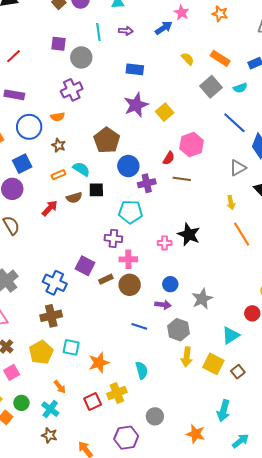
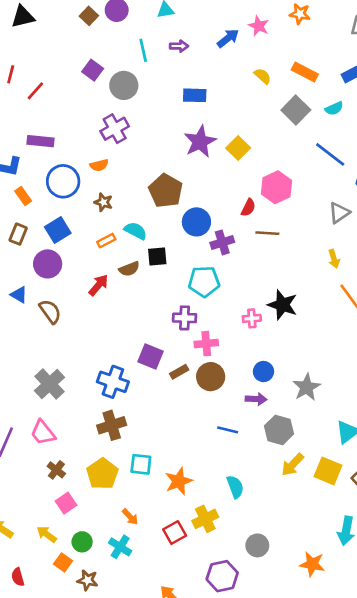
pink star: (182, 13) -> (259, 26), moved
purple square: (58, 44) -> (93, 70), turned 35
yellow arrow: (187, 357) -> (293, 465), turned 42
brown star: (49, 435) -> (88, 580), moved

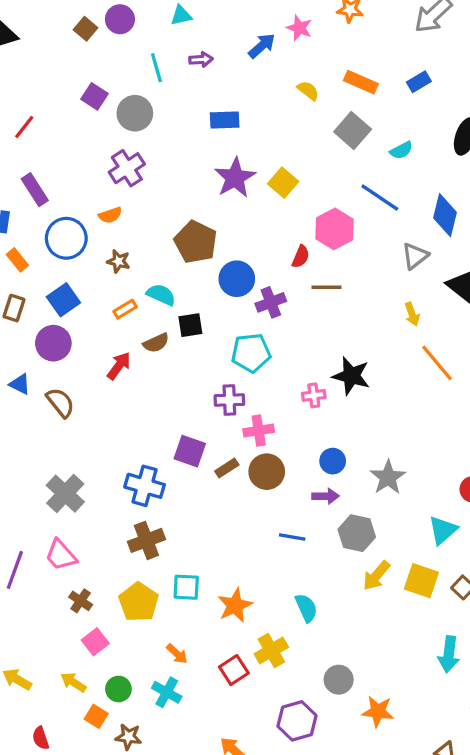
cyan semicircle: (334, 108) -> (401, 150), moved
purple rectangle: (40, 141) -> (35, 190), turned 55
blue line: (330, 154) -> (380, 197), moved
orange star: (312, 564) -> (378, 711), moved

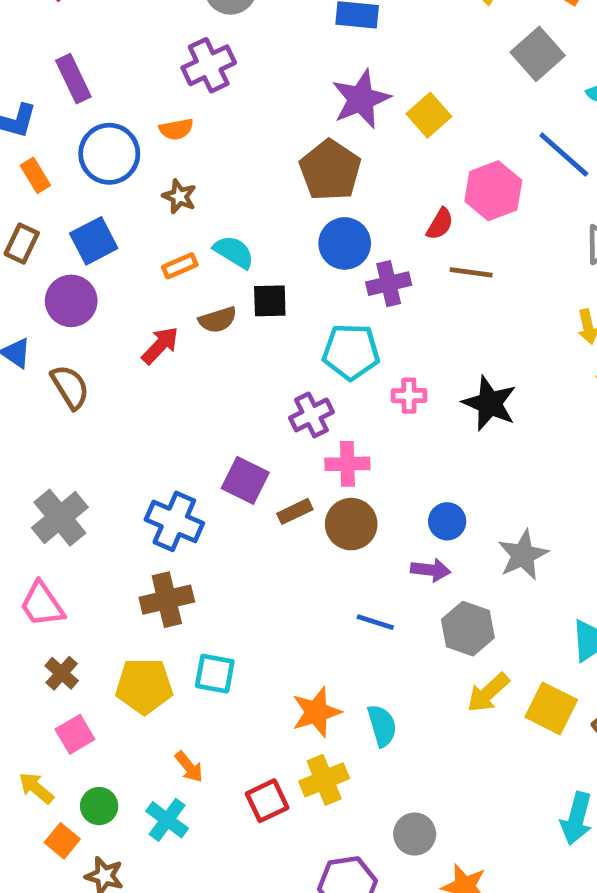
brown pentagon: (196, 242) -> (330, 170), moved
pink cross: (314, 395) -> (409, 396), moved
purple cross: (229, 400) -> (311, 415), turned -32
yellow pentagon: (139, 602) -> (144, 686), turned 30
orange star: (235, 605) -> (316, 712), moved

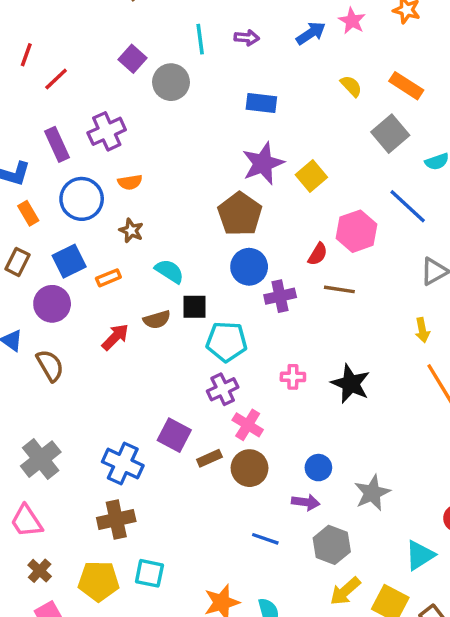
purple cross: (209, 65) -> (107, 131), moved
orange rectangle: (180, 266) -> (108, 278), moved
cyan pentagon: (351, 352) -> (227, 342), moved
pink cross: (347, 464) -> (248, 425), turned 32

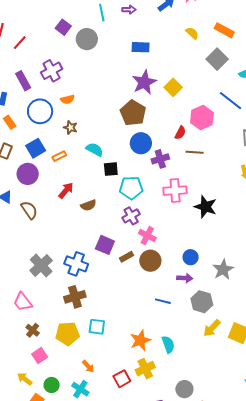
brown semicircle: (157, 320) -> (88, 205), moved
pink cross: (293, 377) -> (175, 191), moved, size x1.6
gray cross: (41, 459) -> (41, 265), moved

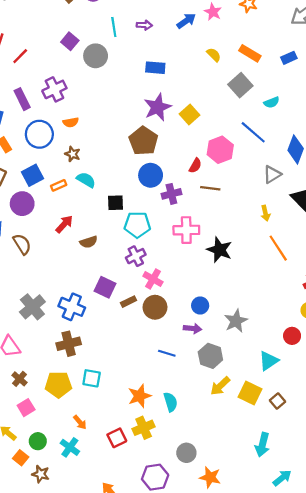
cyan semicircle: (95, 149) -> (86, 180), moved

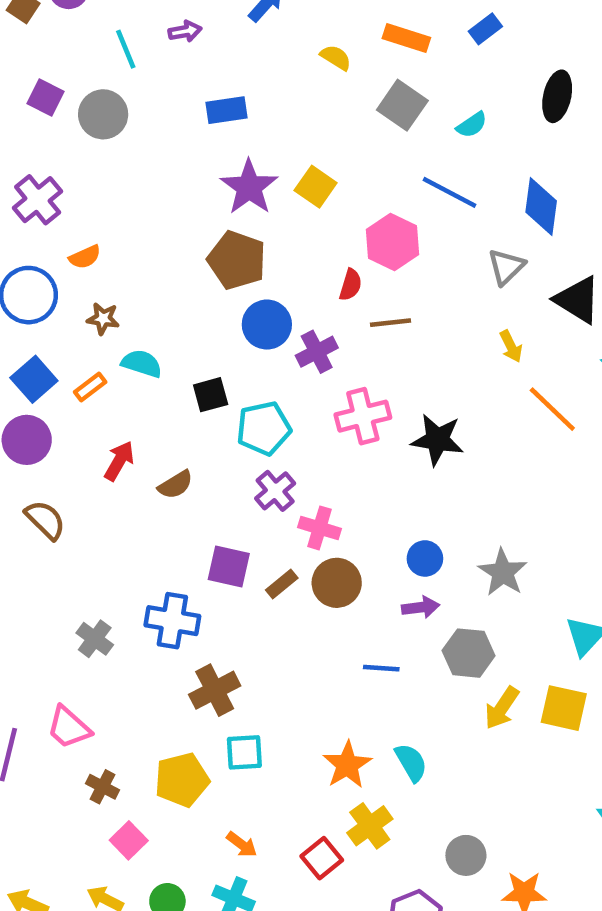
gray cross: (32, 307) -> (95, 639), size x0.7
brown cross: (69, 344) -> (215, 690), moved

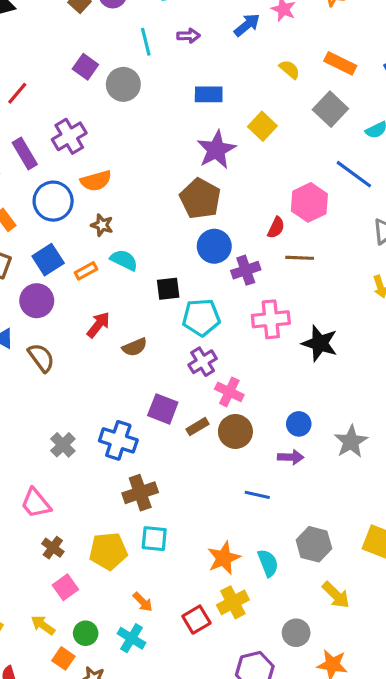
yellow square: (316, 187) -> (262, 126), moved
orange semicircle: (85, 257) -> (96, 181), size x1.4
gray hexagon: (469, 653) -> (314, 544), moved
yellow arrow: (502, 708) -> (336, 595), moved, turned -88

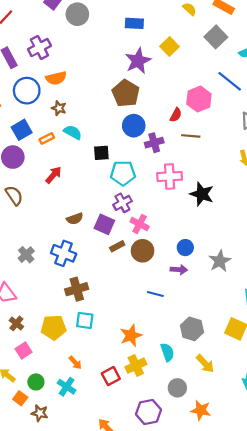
brown semicircle: (135, 347) -> (75, 219), moved
purple square: (163, 409) -> (104, 224), moved
cyan semicircle: (268, 563) -> (167, 352), moved

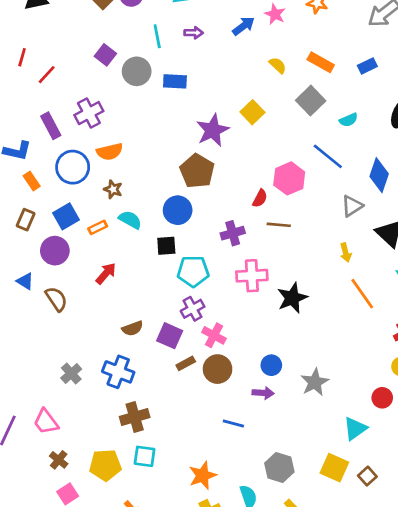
blue rectangle: (134, 23) -> (175, 81), moved
blue circle: (134, 126) -> (178, 210), moved
black star: (202, 194) -> (292, 298), turned 30

